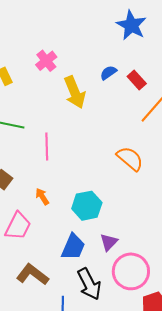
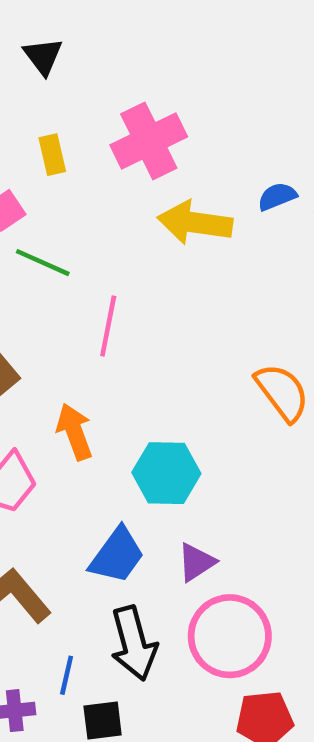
pink cross: (46, 61) -> (149, 141), size x1.5
yellow arrow: (75, 92) -> (195, 223), turned 108
orange arrow: (42, 197) -> (75, 432), size x1.4

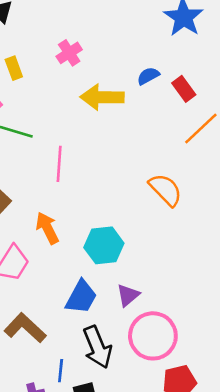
pink cross: (149, 141) -> (69, 53), size x0.6

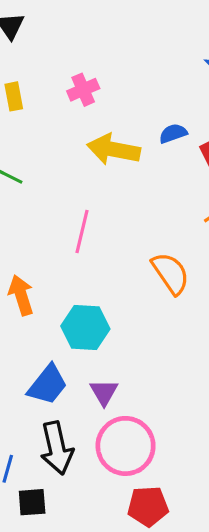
pink line: (59, 164) -> (82, 231), moved
purple triangle: (128, 295) -> (104, 392), turned -30

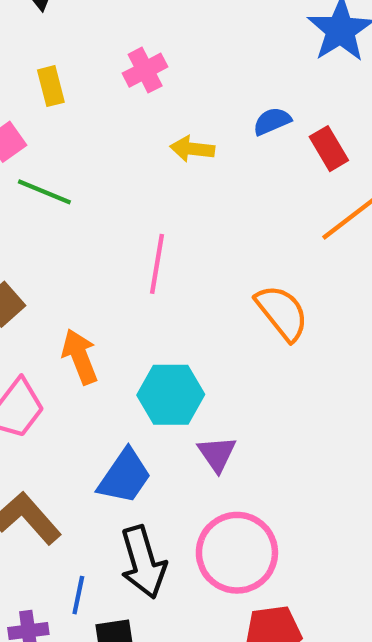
yellow arrow: (114, 149) -> (192, 149), size x0.6
purple triangle: (104, 392) -> (217, 454), moved

